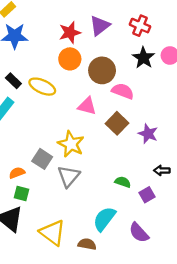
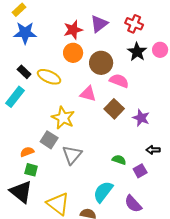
yellow star: (71, 144) -> (63, 118), moved

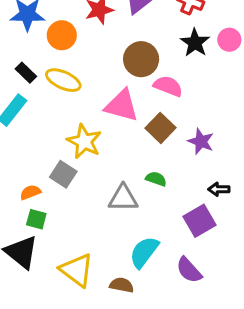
orange circle: (73, 53) -> (62, 35), moved
pink triangle: (88, 94) -> (122, 106), size x1.4
gray triangle: (72, 155) -> (123, 198), moved, turned 50
green semicircle: (119, 160) -> (156, 179), moved
purple square: (140, 171) -> (199, 221), size x1.5

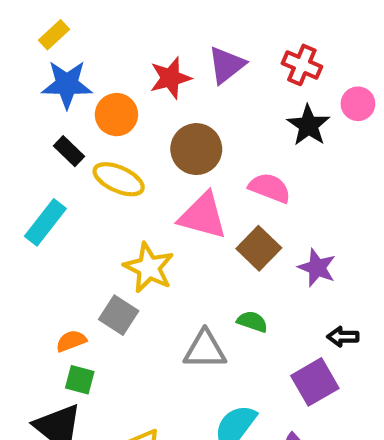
pink circle: (229, 40) -> (358, 104), moved
brown circle: (141, 59) -> (196, 149), moved
black rectangle: (26, 73) -> (69, 151), moved

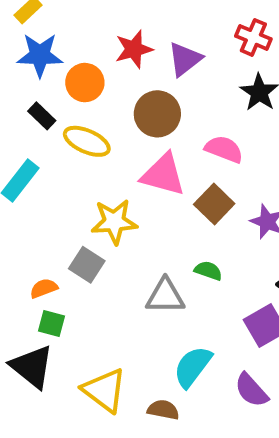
purple triangle: (226, 65) -> (185, 59), moved
yellow star: (149, 268) -> (114, 222), turned -30

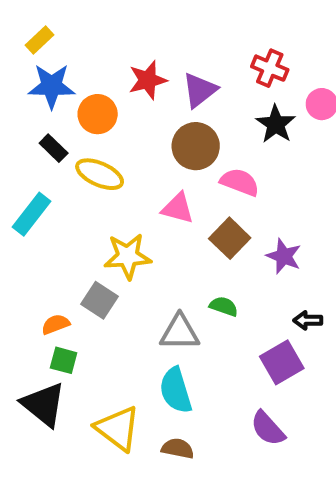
brown circle: (157, 114) -> (196, 146), moved
pink triangle: (163, 175) -> (178, 208), size x0.7
cyan semicircle: (193, 367) -> (176, 390), moved, turned -54

